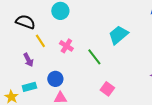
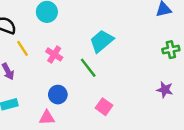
cyan trapezoid: (118, 35) -> (102, 41), moved
blue circle: (55, 79) -> (58, 95), moved

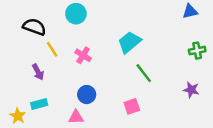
green line: (88, 68) -> (144, 73), moved
pink square: (104, 107) -> (132, 106), turned 35

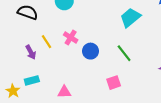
cyan trapezoid: (129, 42) -> (130, 18), moved
yellow line: (52, 49) -> (46, 42), moved
blue circle: (87, 95) -> (91, 51), moved

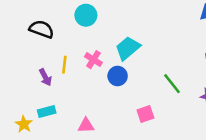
cyan trapezoid: (130, 18) -> (128, 48), moved
yellow line: (46, 42) -> (64, 65), turned 40
green line: (124, 53) -> (172, 84), moved

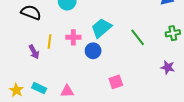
pink cross: (93, 60) -> (73, 37), turned -32
green line: (172, 84) -> (138, 37), moved
cyan rectangle: (47, 111) -> (39, 88), moved, turned 40

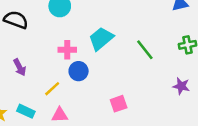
yellow line: (50, 41) -> (52, 89), moved, turned 40
blue circle: (93, 51) -> (79, 71), moved

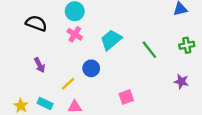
pink cross: (67, 50) -> (75, 34), moved, turned 32

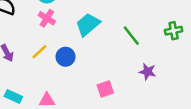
purple star: (181, 82) -> (147, 72), moved
yellow line: (68, 84) -> (39, 52), moved

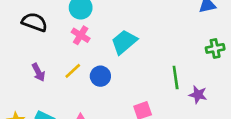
green line: (131, 36) -> (176, 77), moved, turned 30
purple star: (147, 72) -> (198, 95), moved

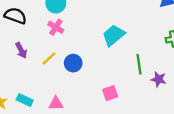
cyan trapezoid: (124, 42) -> (114, 35), moved
purple arrow: (38, 72) -> (21, 50), moved

